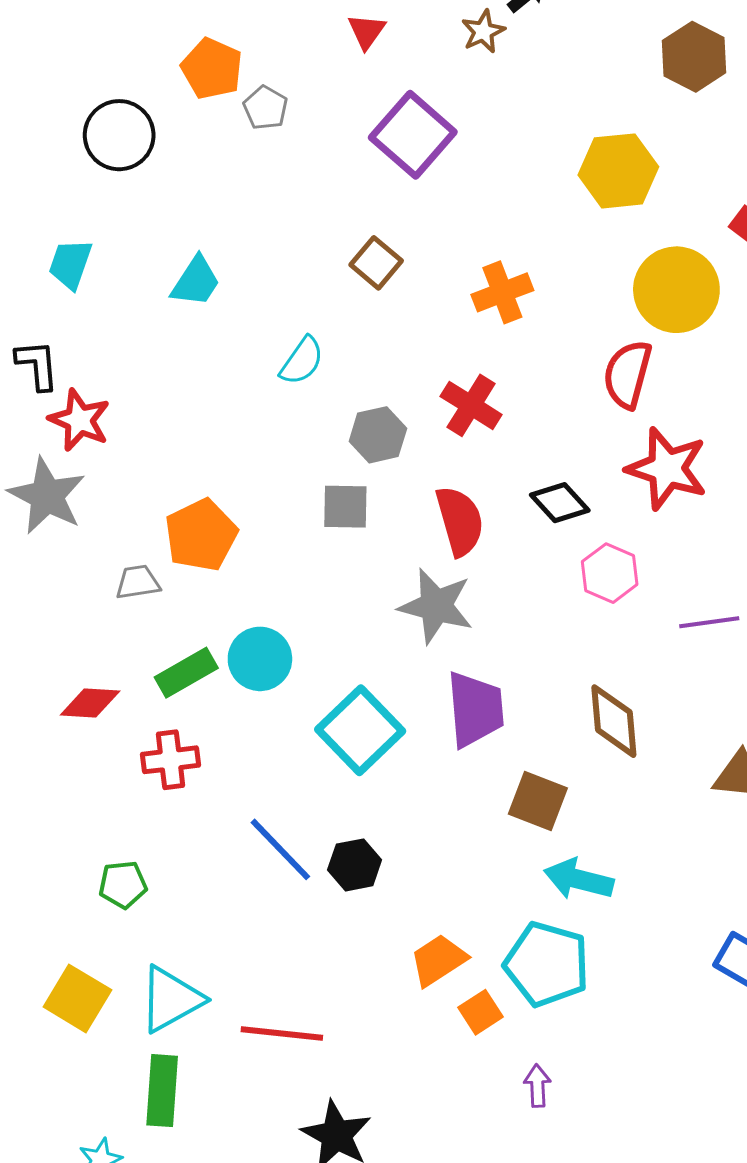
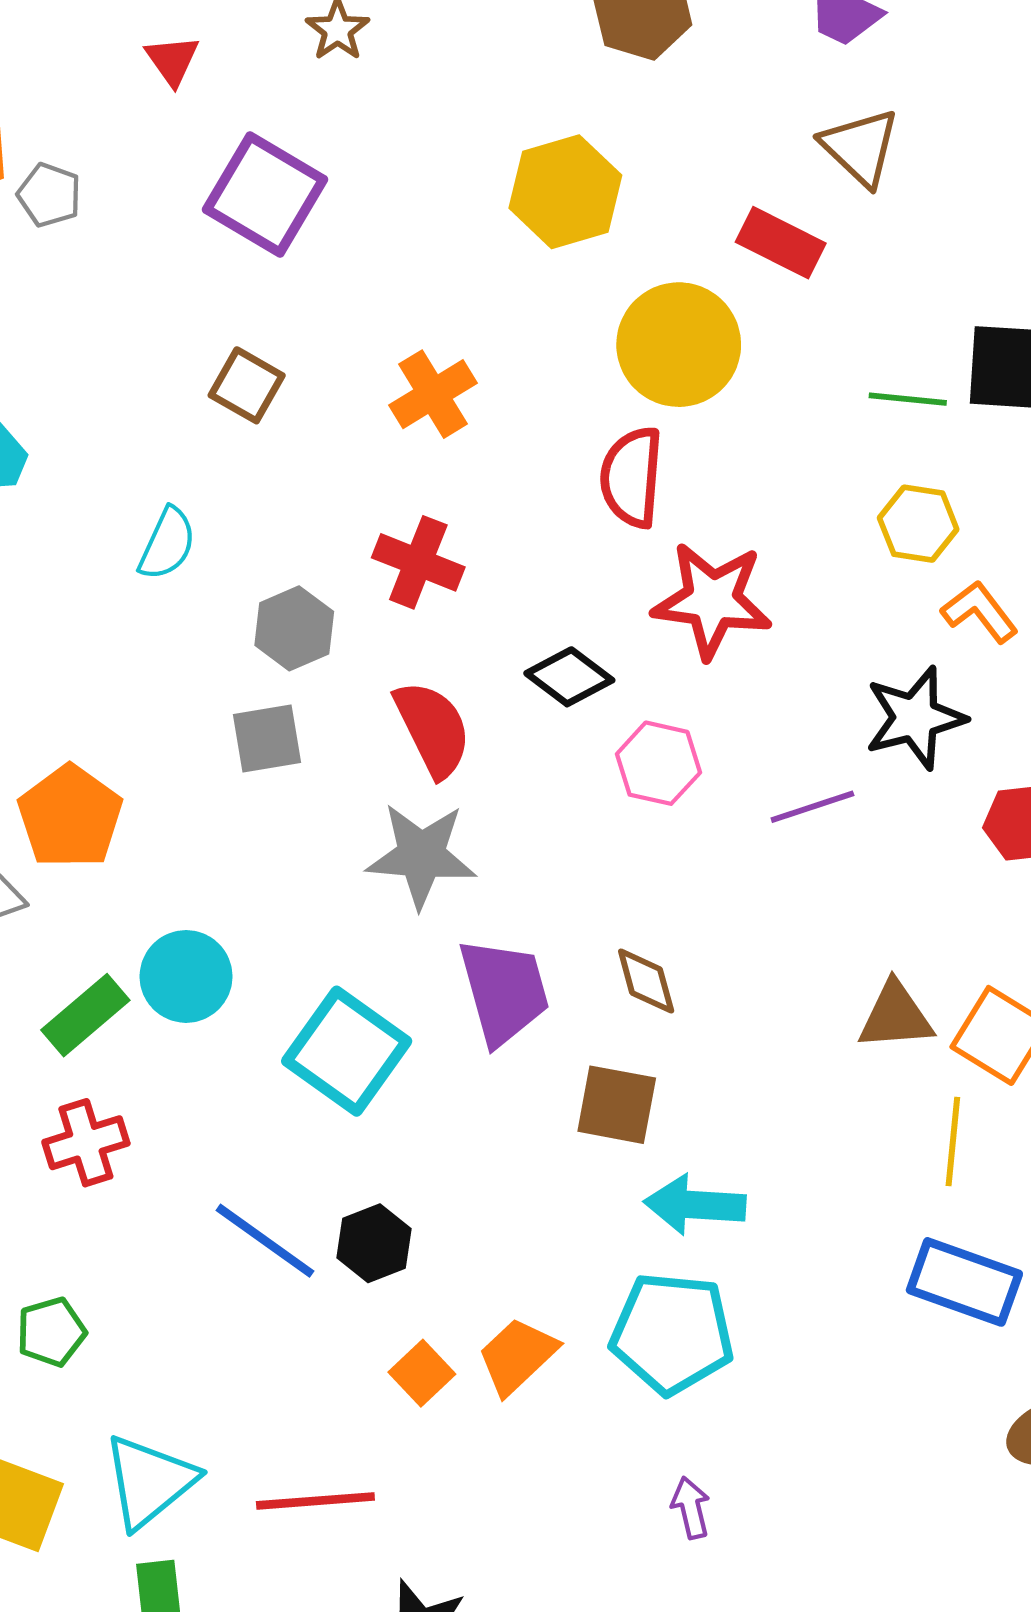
brown diamond: (614, 721) -> (646, 981), moved, size x0.7
orange square: (480, 1012) -> (422, 1373), moved

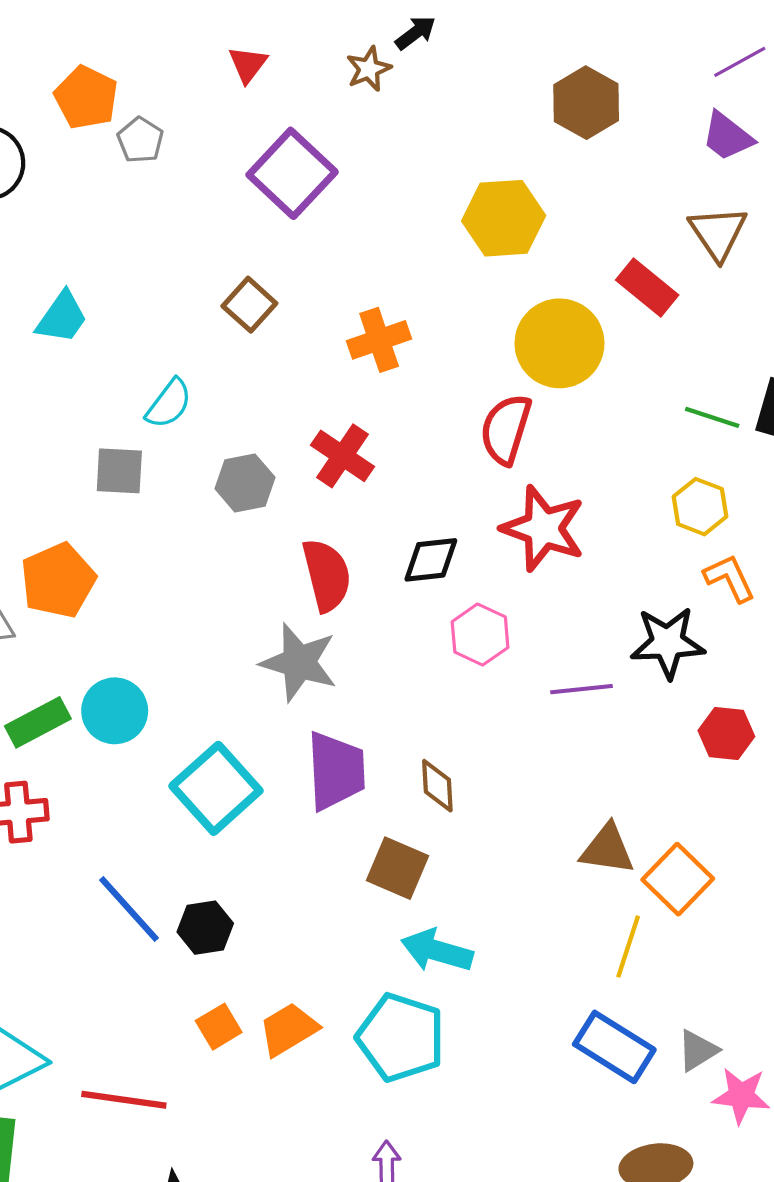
black diamond: (569, 677) -> (431, 560), turned -56
gray square: (267, 739) -> (119, 471), moved

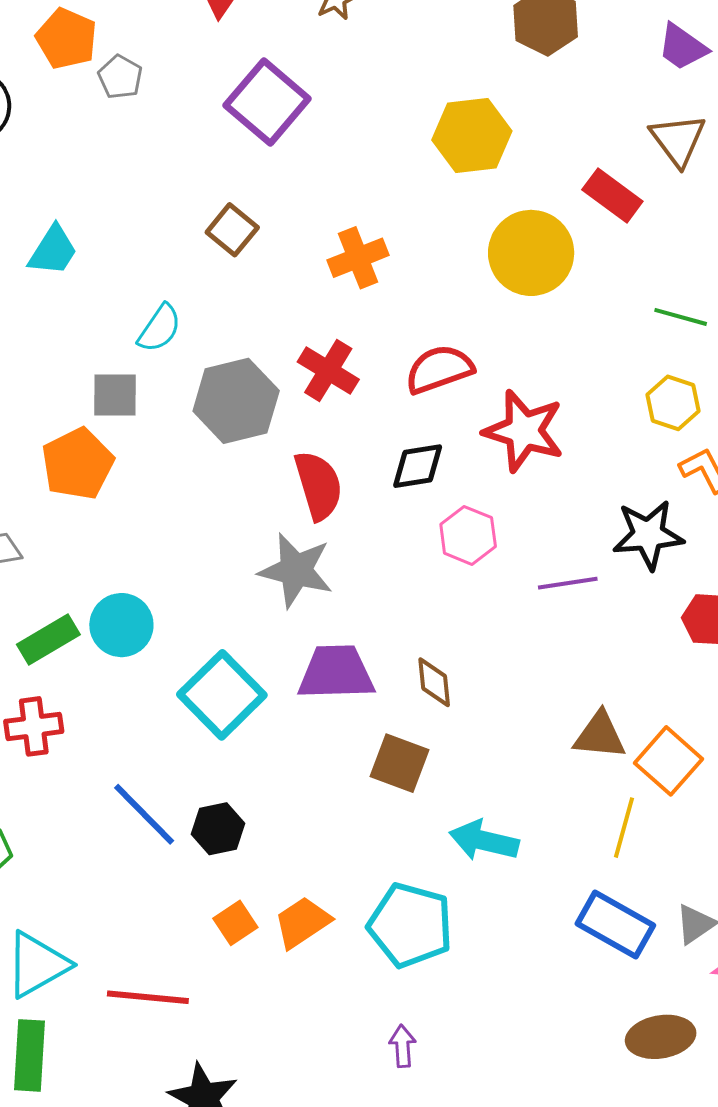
red semicircle: (506, 429) -> (439, 369), moved, turned 56
gray hexagon: (245, 483) -> (236, 401), size x1.5
orange pentagon: (58, 580) -> (78, 464), moved
purple trapezoid: (336, 771) -> (336, 673), turned -86
cyan arrow: (437, 951) -> (484, 841), moved

